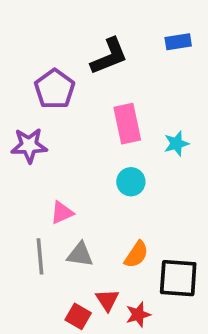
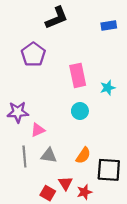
black L-shape: (109, 56) -> (57, 18), moved
purple star: (29, 145) -> (18, 112), moved

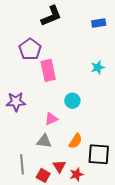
pink rectangle: (78, 75) -> (48, 70), moved
cyan star: (108, 88) -> (98, 67), moved
pink triangle: (38, 130) -> (51, 119), moved
gray line: (24, 157) -> (22, 164), moved

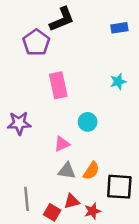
purple pentagon: (30, 49) -> (36, 43), moved
gray triangle: (44, 141) -> (67, 171), moved
red triangle: (59, 166) -> (72, 201), turned 48

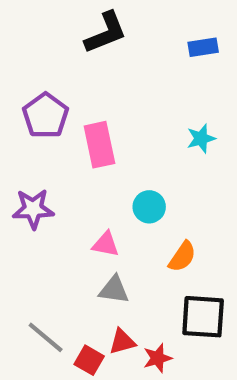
purple pentagon: (36, 43) -> (46, 116), moved
pink triangle: (62, 144) -> (106, 244), turned 35
orange semicircle: (91, 171) -> (182, 257), moved
gray line: (26, 199) -> (46, 337), turned -45

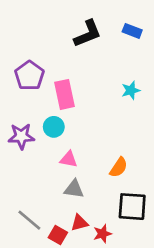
black L-shape: (106, 33) -> (88, 34), moved
blue rectangle: (203, 47) -> (132, 31), turned 30
cyan circle: (149, 207) -> (54, 127), moved

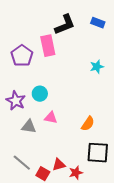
pink rectangle: (65, 94) -> (48, 46), moved
purple star: (21, 136) -> (16, 101), turned 30
gray triangle: (74, 189) -> (29, 127), moved

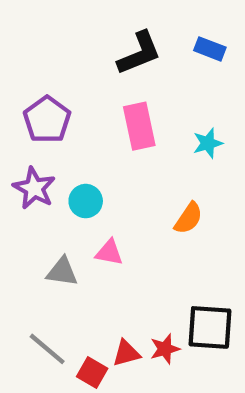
pink rectangle: (48, 46) -> (139, 126), moved
purple star: (16, 101) -> (34, 188), moved
orange semicircle: (88, 124) -> (188, 218), moved
red star: (76, 173) -> (165, 349), moved

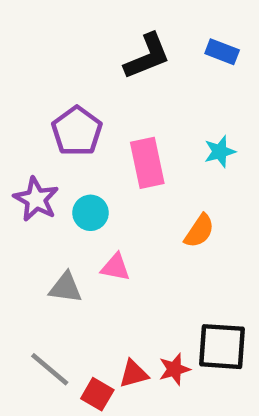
purple pentagon: (47, 120) -> (77, 131), moved
pink rectangle: (139, 126) -> (147, 163), moved

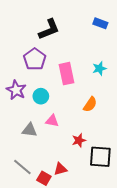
black L-shape: (147, 56) -> (49, 29), moved
red star: (174, 369) -> (79, 140), moved

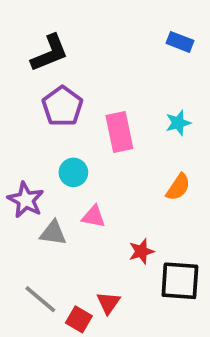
black L-shape: (49, 29) -> (50, 53), moved
purple star: (16, 90) -> (26, 200), moved
orange semicircle: (90, 104) -> (178, 187), moved
red triangle: (60, 169) -> (108, 303), turned -40

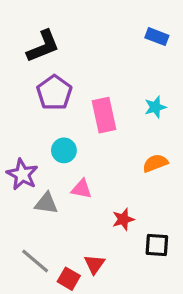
orange semicircle: (178, 187) -> (155, 163), turned -145
black square: (180, 281) -> (157, 245), size x0.7

